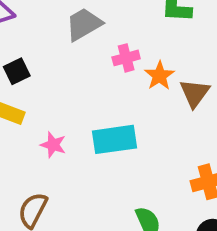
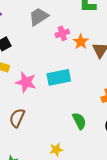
pink star: (53, 145) -> (26, 82), size x1.5

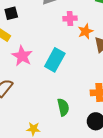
cyan rectangle: (59, 77) -> (55, 60), turned -65

